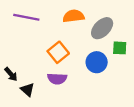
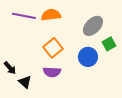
orange semicircle: (74, 16) -> (51, 15), moved
green square: (120, 48) -> (109, 44), turned -32

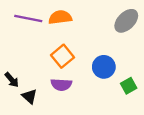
gray ellipse: (93, 26) -> (126, 21), moved
green square: (109, 44) -> (129, 86), moved

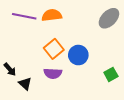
blue circle: (104, 67) -> (78, 55), moved

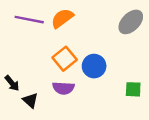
orange semicircle: (52, 15) -> (62, 18), turned -30
green square: (111, 74) -> (133, 89), turned 32

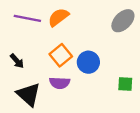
black arrow: (12, 83) -> (17, 61), moved
black triangle: (30, 100) -> (29, 94), size x1.6

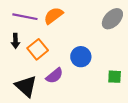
orange square: (61, 55) -> (38, 49), moved
black arrow: (17, 61) -> (15, 41), moved, turned 40
purple semicircle: (60, 83) -> (54, 76), turned -42

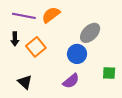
gray ellipse: (112, 19) -> (90, 33), moved
purple semicircle: (54, 76) -> (71, 81), moved
black triangle: (26, 86) -> (25, 82), size x0.7

